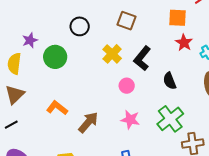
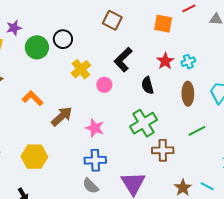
black circle: (80, 26) -> (63, 39), moved
red star: (184, 43) -> (165, 61), moved
yellow cross: (112, 54) -> (81, 69), moved
pink star: (130, 120) -> (95, 128), moved

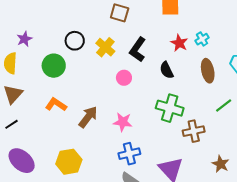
green circle: (37, 47) -> (54, 66), moved
yellow cross: (81, 69) -> (105, 47), moved
green cross: (143, 123) -> (170, 108), turned -32

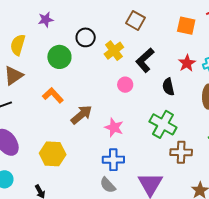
purple star: (24, 39) -> (46, 20), moved

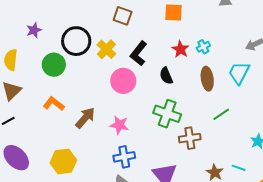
black circle: (86, 37) -> (76, 41), size x1.5
pink circle: (125, 85) -> (123, 81), size x1.6

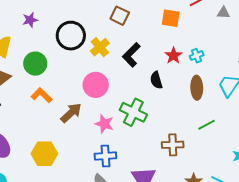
green circle: (54, 65) -> (35, 64), moved
pink circle: (123, 81) -> (96, 85), moved
green cross: (167, 114) -> (133, 112), moved

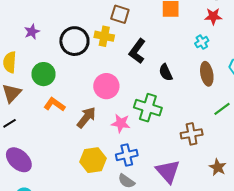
yellow cross: (100, 47) -> (104, 36), moved, turned -30
red star: (173, 56) -> (213, 16), moved, turned -30
yellow hexagon: (44, 154) -> (93, 160), moved

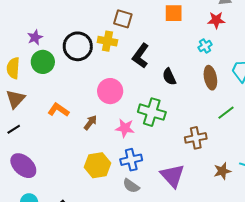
green circle: (43, 74) -> (43, 62), moved
brown arrow: (86, 117) -> (90, 123), size x0.7
brown star: (218, 167) -> (222, 171), turned 30

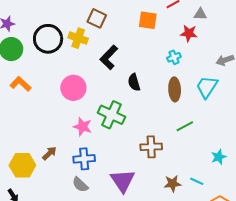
orange L-shape: (58, 110) -> (21, 84), moved
brown arrow: (90, 123) -> (49, 153), moved
yellow hexagon: (98, 165) -> (22, 165), moved

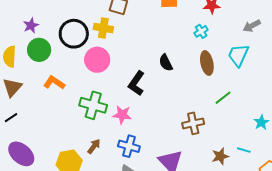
black L-shape: (109, 57) -> (136, 83), moved
pink circle: (73, 88) -> (97, 60), moved
green cross: (112, 115) -> (93, 105), moved
blue cross: (84, 159) -> (129, 146), turned 30

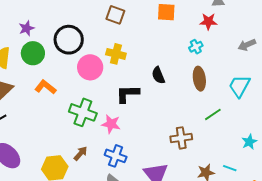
yellow cross: (103, 28) -> (116, 54), moved
cyan trapezoid: (238, 55) -> (239, 86), moved
black L-shape: (136, 83) -> (128, 94), turned 50

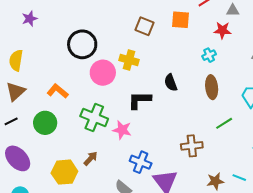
brown square: (115, 15) -> (144, 26), moved
purple star: (27, 28) -> (30, 19), moved
green circle: (33, 53) -> (45, 123), moved
blue cross: (116, 156) -> (141, 162), moved

